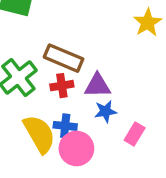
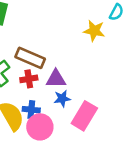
yellow star: (147, 23) -> (94, 31), turned -30
pink rectangle: (135, 134) -> (84, 116), size x1.6

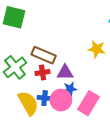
yellow star: (94, 31) -> (97, 49), moved
pink circle: (40, 127) -> (61, 100), moved

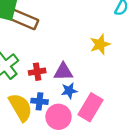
yellow star: (97, 49) -> (100, 44), turned -30
brown rectangle: (44, 55) -> (24, 19), moved
pink circle: (61, 100) -> (58, 117), moved

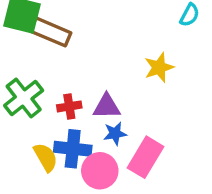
blue cross: (40, 101) -> (73, 149), size x1.5
yellow semicircle: (21, 107) -> (46, 157), size x0.7

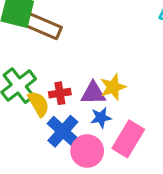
yellow star: (159, 67) -> (113, 87), moved
blue cross: (73, 149) -> (63, 131), turned 36
yellow semicircle: (46, 157) -> (38, 104), moved

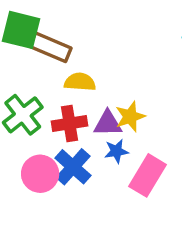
red cross: (60, 93) -> (70, 123), size x1.4
yellow semicircle: (38, 104) -> (80, 82), moved, turned -56
pink circle: (87, 151) -> (40, 174), moved

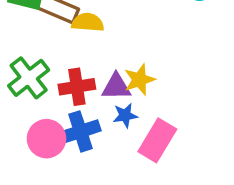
yellow semicircle: (80, 82) -> (88, 22), moved
blue cross: (73, 167) -> (80, 131), turned 30

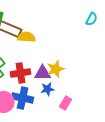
blue cross: (80, 131) -> (23, 98), turned 30
pink rectangle: (157, 140) -> (66, 103), size x0.6

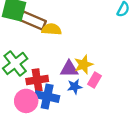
red cross: (21, 73) -> (37, 80), moved
pink rectangle: (66, 103) -> (95, 80), moved

